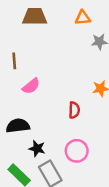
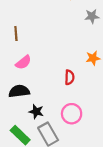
pink semicircle: (31, 86) -> (23, 62), moved

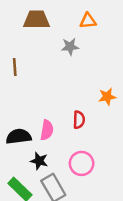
gray star: (92, 16) -> (70, 47), moved
pink semicircle: (23, 62) -> (47, 130), moved, turned -42

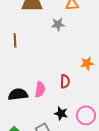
black star: (39, 161) -> (61, 113), moved
pink circle: (82, 163) -> (86, 115), moved

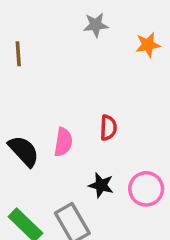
orange star: (87, 63) -> (148, 45), moved
black semicircle: (18, 94) -> (24, 151), turned 54

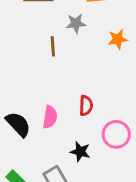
brown line: (18, 54) -> (53, 46), moved
pink circle: (146, 189) -> (116, 134), moved

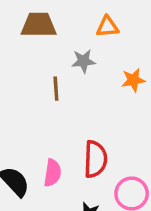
red semicircle: (86, 106) -> (95, 159), size x1.5

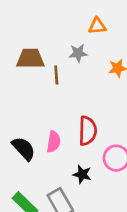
brown trapezoid: (39, 25) -> (30, 59), moved

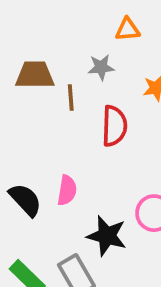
red semicircle: (88, 131) -> (114, 126), moved
black star: (82, 174) -> (107, 236), size x1.5

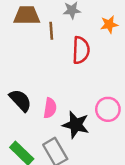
pink semicircle: (67, 190) -> (50, 108), moved

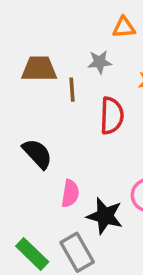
black semicircle: (20, 100) -> (37, 154), moved

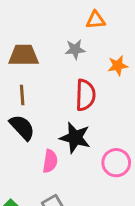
brown line: (72, 90) -> (22, 95), moved
black star: (105, 216) -> (75, 138), moved

